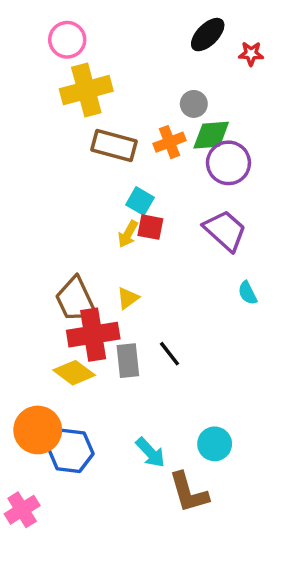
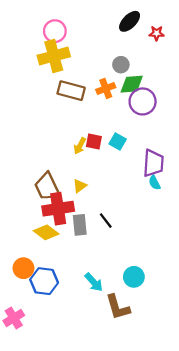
pink circle: (67, 40) -> (55, 31), moved
cyan square: (140, 201) -> (118, 142), moved
purple trapezoid: (225, 231) -> (153, 163), moved, turned 52
orange circle: (38, 430) -> (23, 268), size x0.7

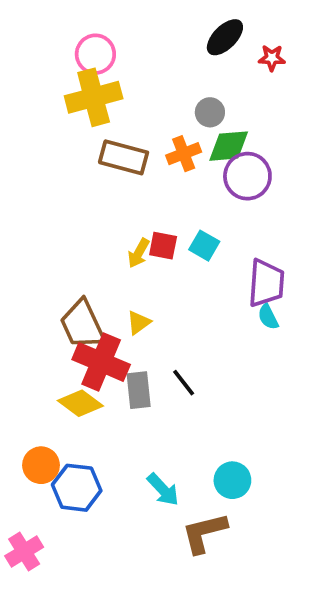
red cross: (58, 209) -> (101, 362), turned 32
brown L-shape: (118, 307) -> (204, 533), turned 92

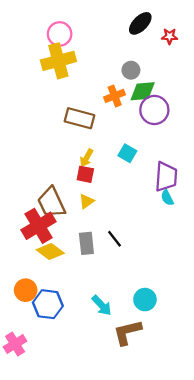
brown rectangle: (124, 157) -> (79, 118), moved
red square: (163, 246) -> (85, 174), moved
red cross: (101, 362) -> (38, 226), moved, turned 36

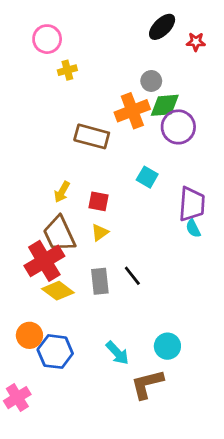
pink circle: (60, 34) -> (47, 39), moved
yellow cross: (58, 61) -> (67, 70), size x0.5
orange cross: (115, 96) -> (132, 111), size x1.4
yellow arrow: (86, 158) -> (62, 192), moved

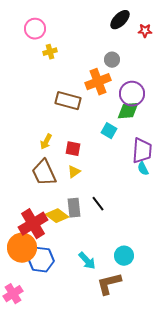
green diamond: (165, 105) -> (128, 111), moved
red cross: (44, 261) -> (33, 224), moved
yellow diamond: (58, 291) -> (57, 216), moved
orange circle: (29, 335) -> (22, 248), size x1.5

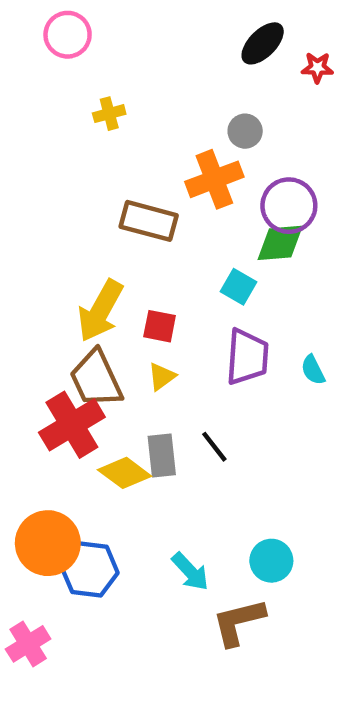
pink circle: (35, 29) -> (68, 35), moved
yellow arrow: (46, 142) -> (100, 311), size x1.8
purple trapezoid: (142, 151) -> (247, 357), moved
red cross: (33, 224) -> (72, 425), moved

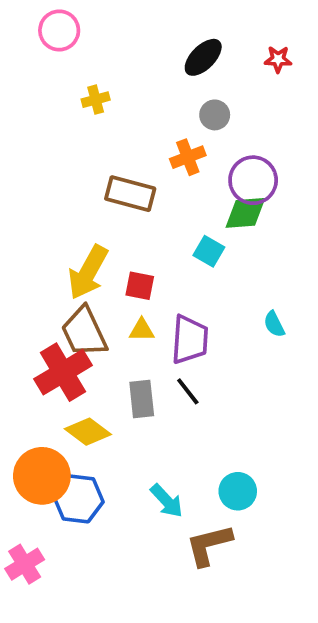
black ellipse: (263, 43) -> (203, 57), moved
orange cross: (214, 179) -> (188, 157), size x0.7
purple trapezoid: (247, 357) -> (190, 340), moved
yellow triangle: (162, 377) -> (142, 330), turned 36
yellow diamond: (125, 473) -> (88, 432), moved

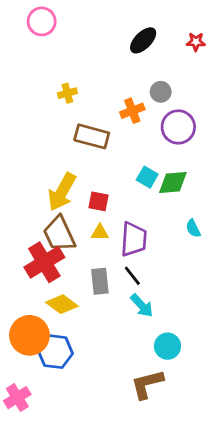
yellow cross: (96, 100) -> (67, 93), moved
gray circle: (215, 115) -> (161, 92), moved
green diamond: (245, 213) -> (173, 182), moved
cyan arrow: (167, 501) -> (142, 306), moved

